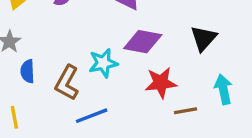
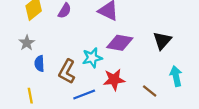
red star: (161, 83) -> (114, 80), moved
brown line: (185, 111) -> (150, 91), turned 49

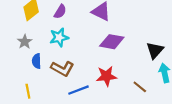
black triangle: (162, 41) -> (155, 50), moved
cyan star: (92, 58) -> (59, 37), moved
brown L-shape: (67, 72) -> (62, 69), turned -90

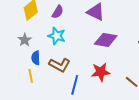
cyan star: (59, 37) -> (57, 36), turned 30
blue line: (78, 90) -> (75, 85), turned -54
yellow line: (28, 91) -> (31, 76), moved

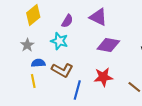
purple semicircle: (58, 12) -> (67, 21), moved
blue semicircle: (36, 58) -> (38, 63), turned 88

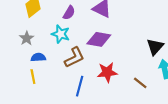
purple diamond: (108, 45) -> (99, 39), moved
brown L-shape: (62, 70) -> (74, 57), moved, turned -55

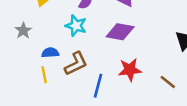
gray star: (27, 38) -> (23, 31), moved
brown L-shape: (74, 57) -> (76, 64), moved

